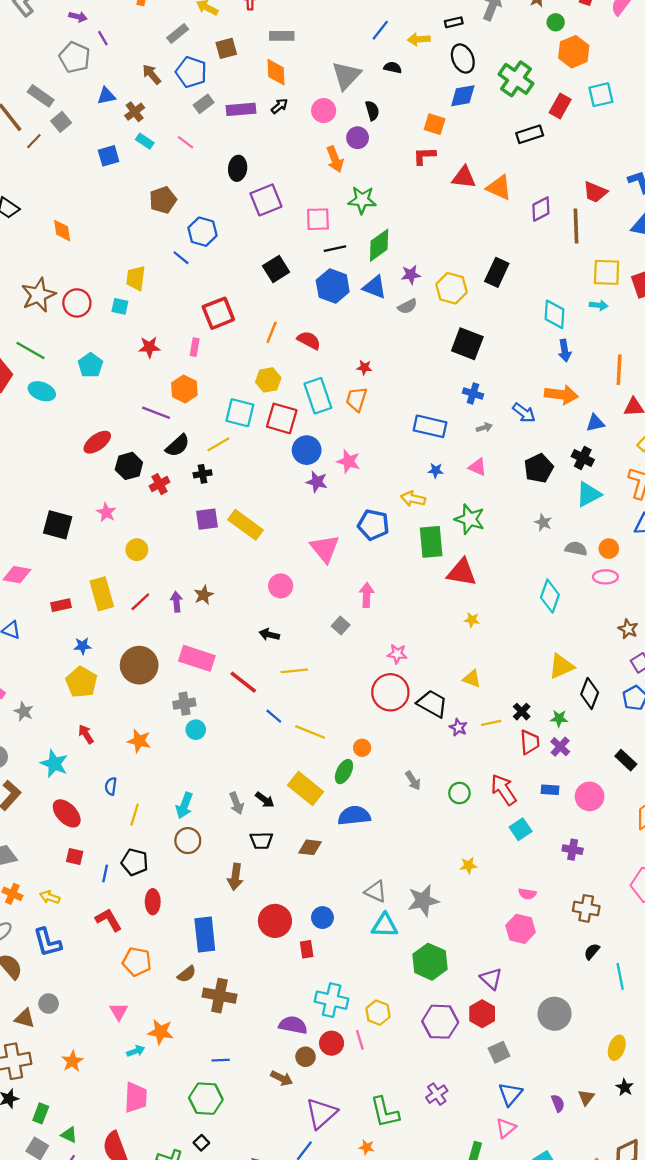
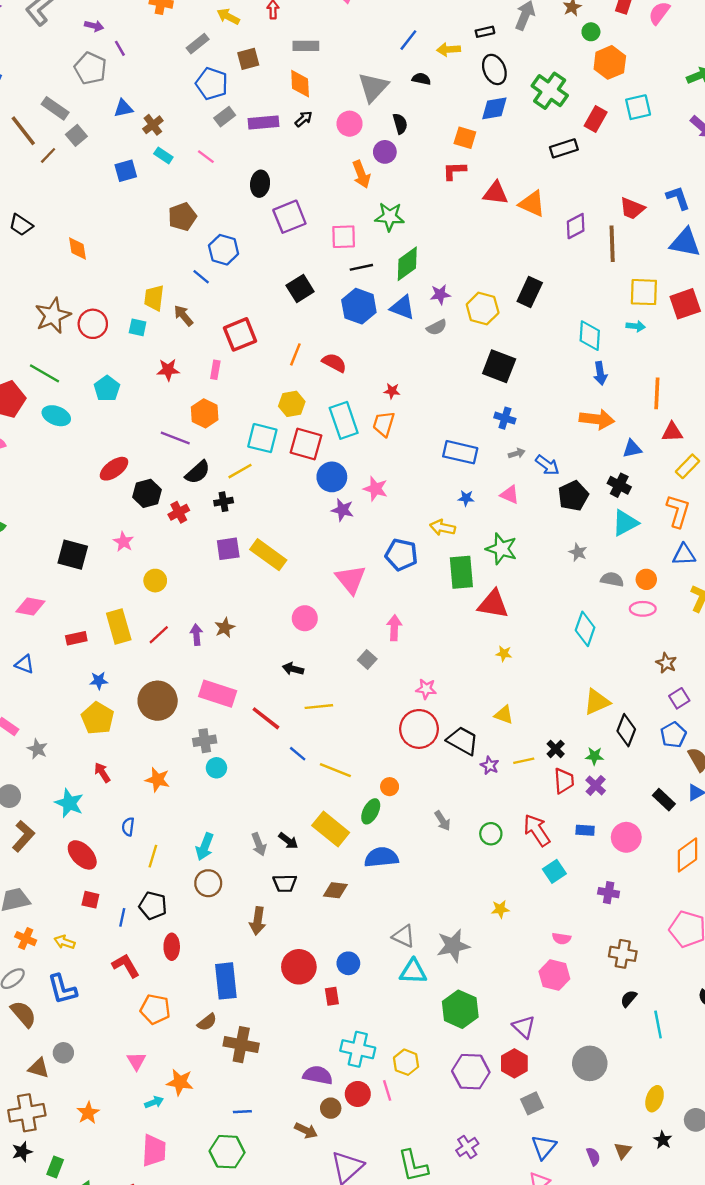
brown arrow: (152, 74) -> (183, 316), moved
blue arrow: (524, 413) -> (547, 465), moved

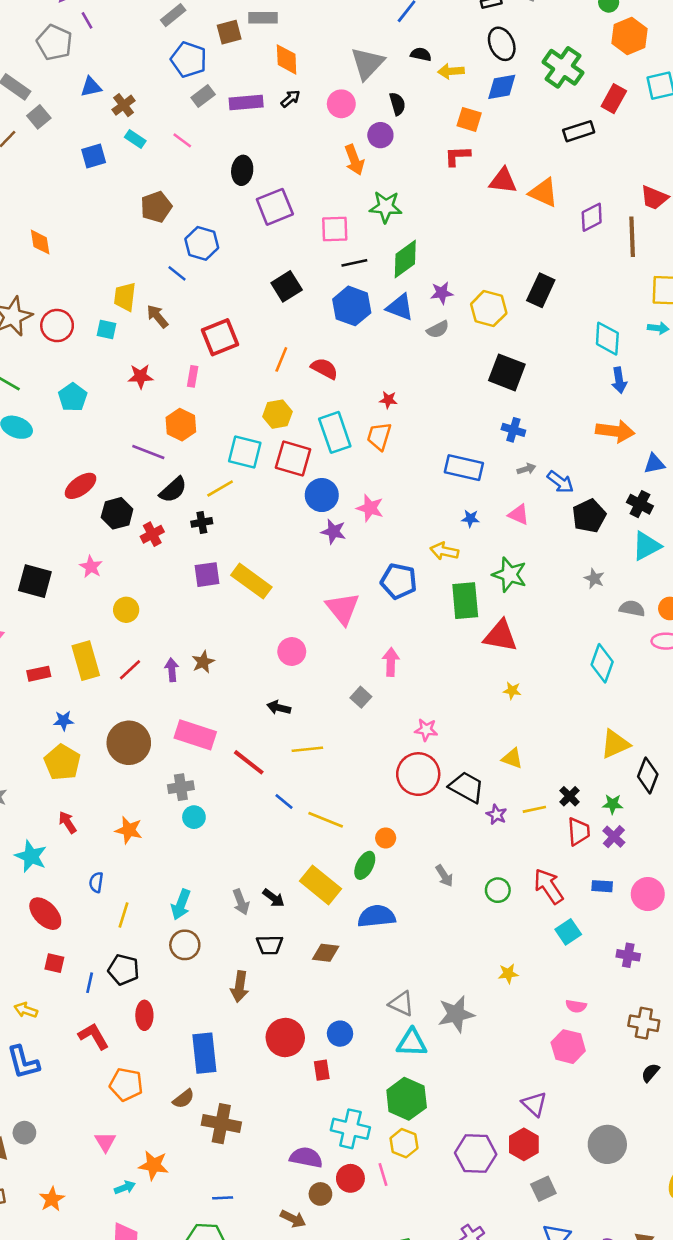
gray rectangle: (306, 46) -> (263, 18), moved
yellow arrow: (448, 49) -> (451, 71), moved
green hexagon: (460, 1009) -> (407, 1099), moved

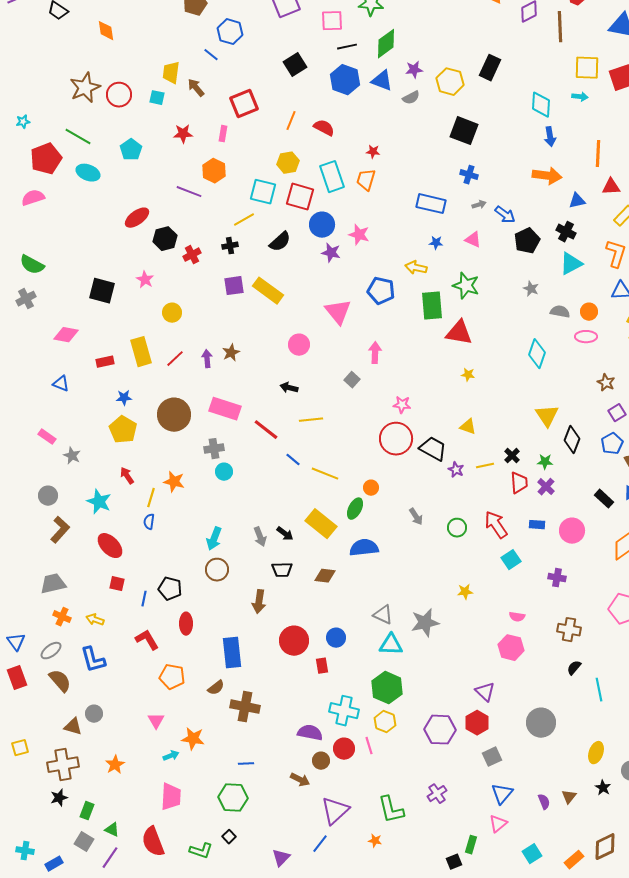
black semicircle: (173, 490) -> (280, 242), moved
yellow triangle: (615, 744) -> (547, 416), turned -40
yellow line: (124, 915) -> (151, 498), moved

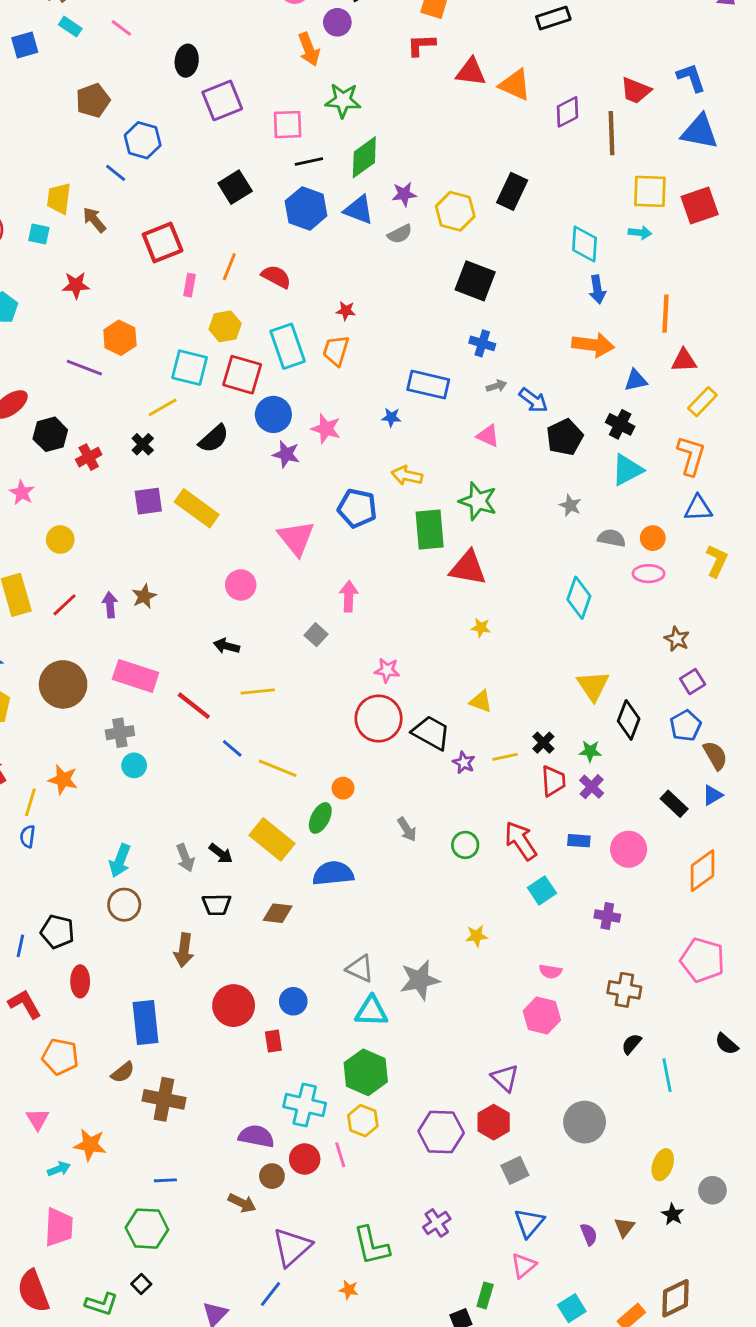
pink rectangle: (223, 134) -> (190, 285), moved
blue star: (436, 243) -> (391, 417), moved
black cross: (230, 246) -> (143, 444), turned -35

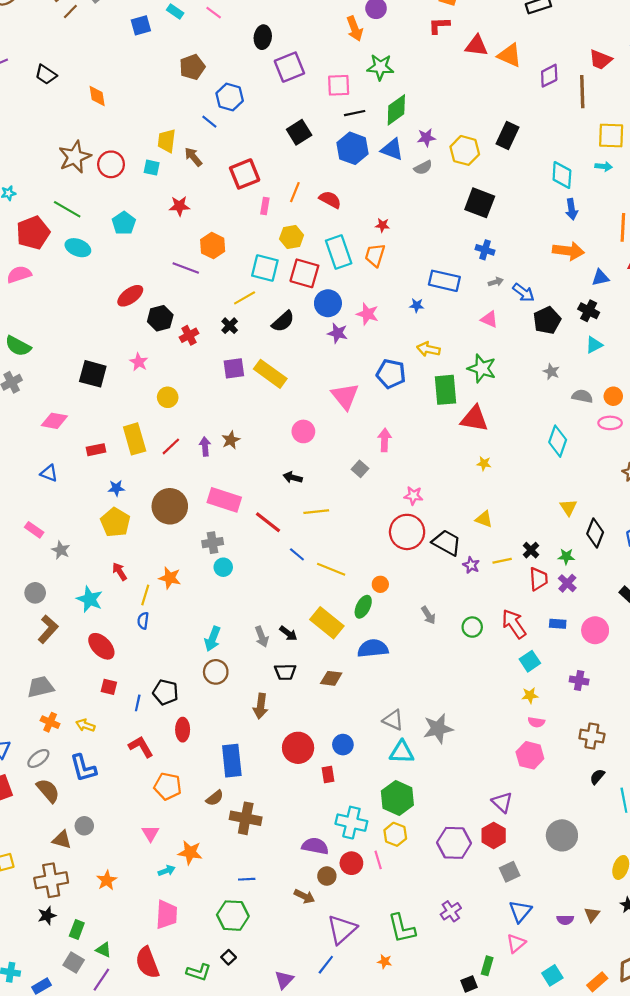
cyan triangle: (627, 470) -> (594, 345), size x0.7
yellow triangle: (593, 686) -> (568, 507), size x0.7
yellow star: (477, 936) -> (530, 695), moved
purple semicircle: (589, 1234) -> (565, 920), turned 112

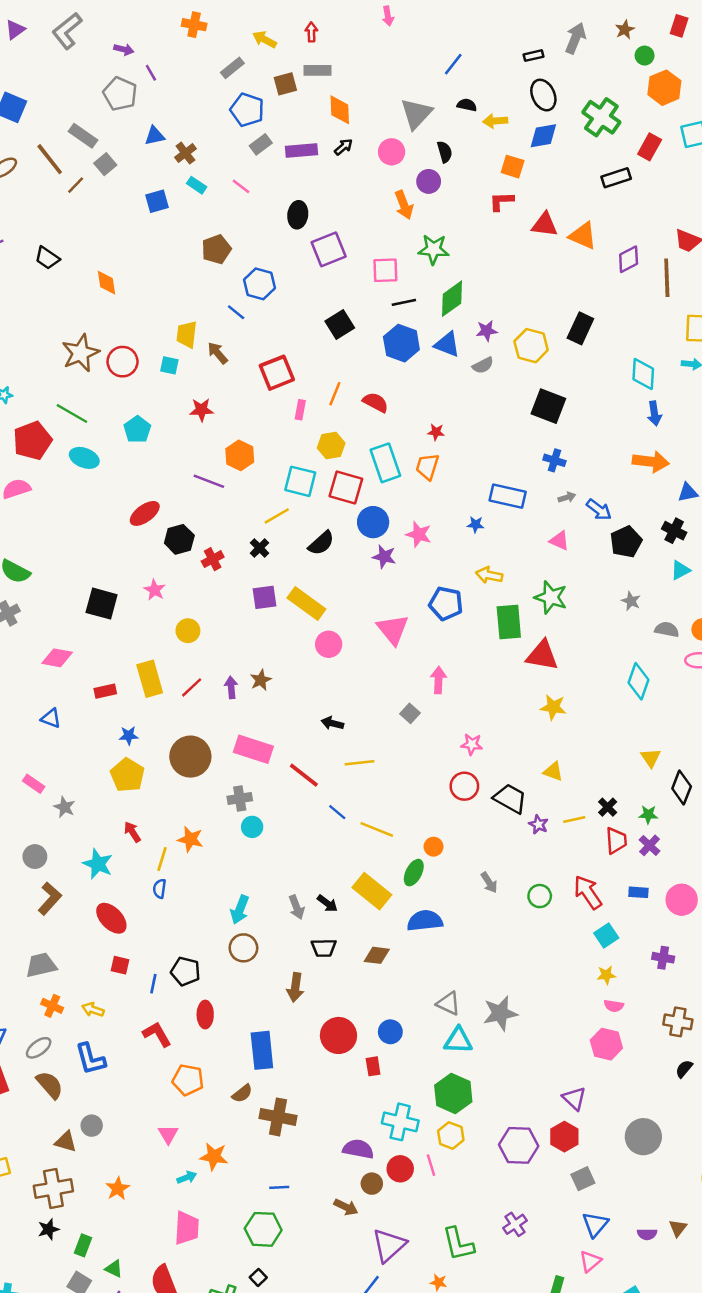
pink circle: (303, 431) -> (329, 644), moved
yellow star: (484, 464) -> (553, 707), size x1.5
red circle: (407, 532) -> (464, 786), size x0.7

